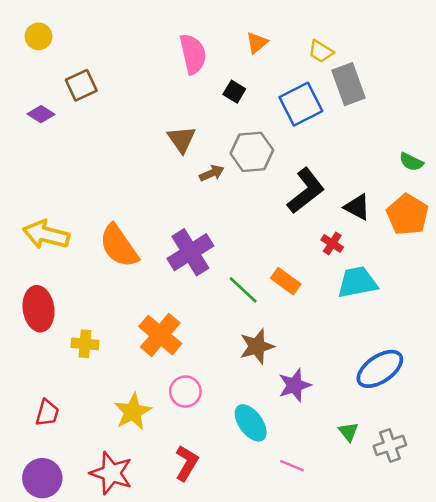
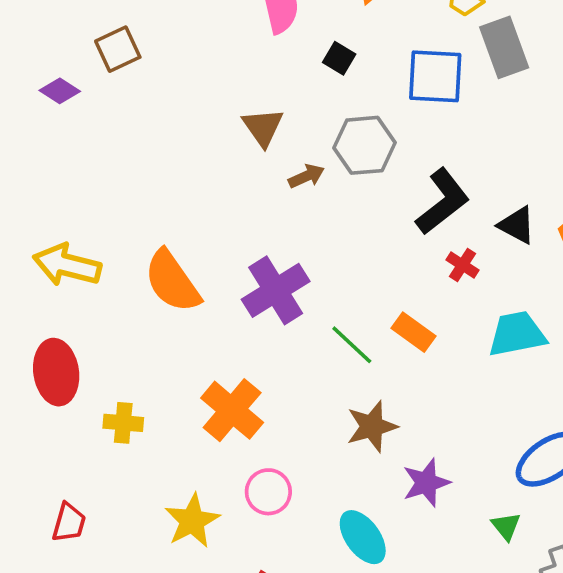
blue square: (301, 104) -> (435, 76), turned 30
red cross: (332, 243) -> (462, 265), moved
green triangle: (348, 432) -> (506, 526), moved

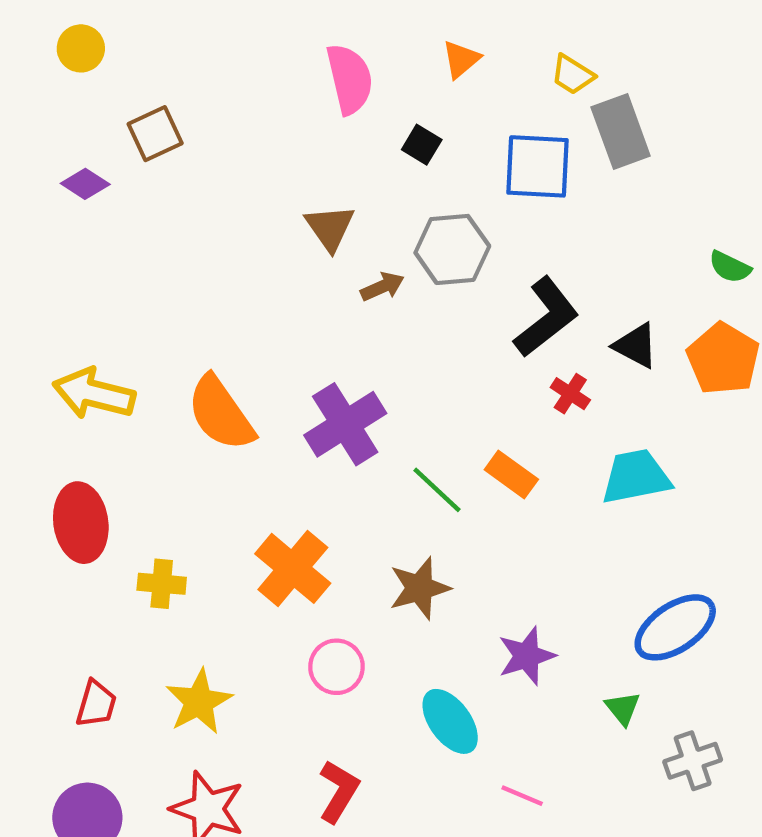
brown star: (372, 426) -> (420, 588), moved
yellow star: (192, 521) -> (199, 702), moved

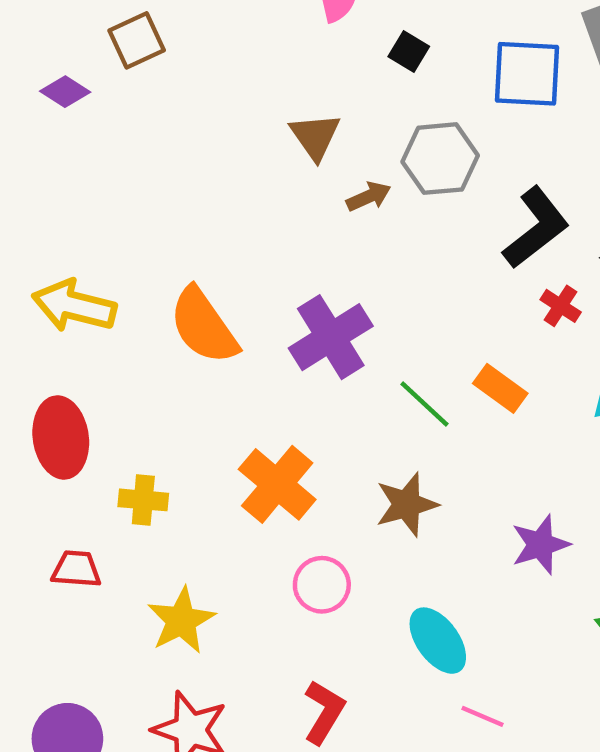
purple star: (527, 656) -> (540, 545), moved
red trapezoid: (96, 704) -> (76, 569), moved, turned -102
pink line: (522, 796) -> (482, 716), moved

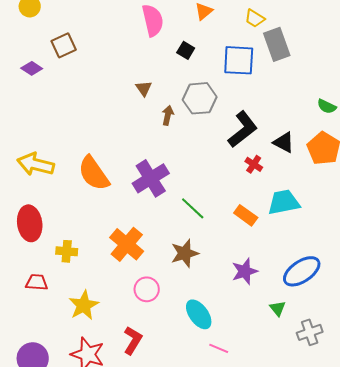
brown triangle: (315, 136) -> (144, 88), size x0.7
brown arrow: (369, 197) -> (168, 115), turned -54
orange rectangle: (500, 388) -> (246, 215), moved
red L-shape: (324, 712) -> (133, 340), moved

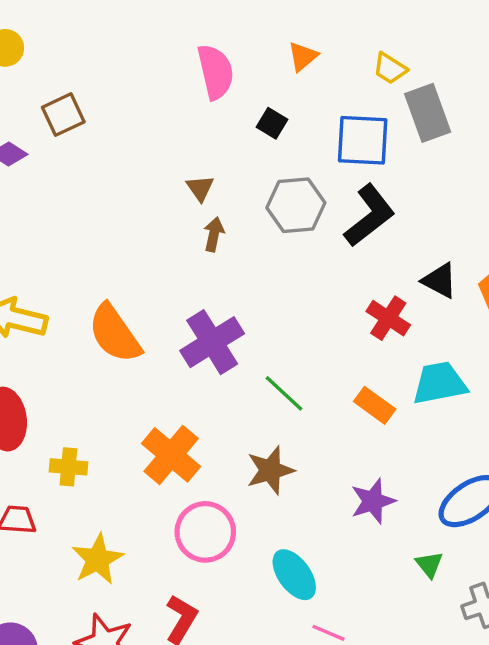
brown arrow: (168, 115) -> (214, 234), moved
black L-shape: (243, 129) -> (369, 216), moved
red cross: (254, 164) -> (388, 318), size x1.4
pink circle: (147, 289) -> (205, 532), size x1.4

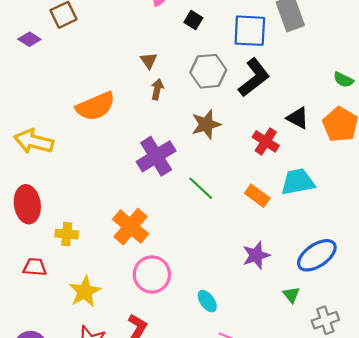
orange semicircle: (115, 334) -> (95, 106), moved, turned -78
brown star: (270, 470) -> (206, 124), moved
cyan ellipse: (294, 575) -> (207, 301), size x0.7

